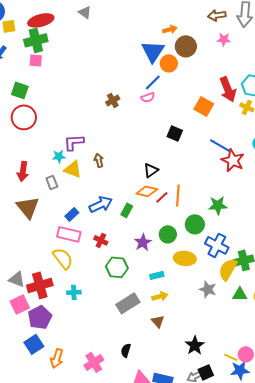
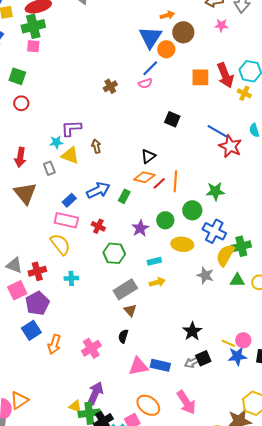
orange square: (204, 106) -> (200, 77), moved, turned -30
red circle: (24, 117) -> (21, 103), size x0.6
red cross: (40, 285) -> (37, 271), size x0.7
brown triangle: (158, 321) -> (130, 310), moved

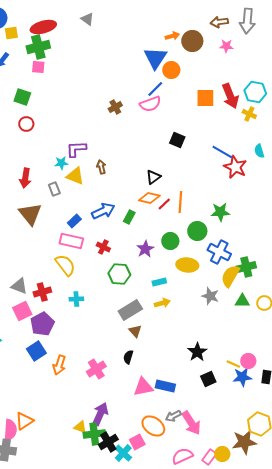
brown circle: (183, 32) -> (192, 41), moved
pink semicircle: (145, 83) -> (150, 104), size x1.5
gray arrow: (192, 362) -> (173, 416), moved

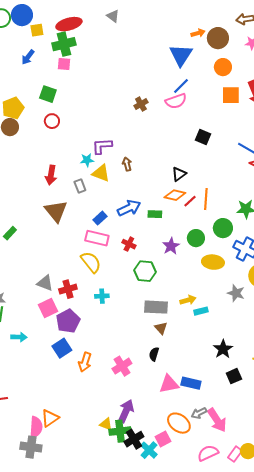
orange circle: (171, 70) -> (223, 67), moved
green rectangle: (129, 217) -> (155, 214), turned 64
cyan rectangle: (159, 282) -> (201, 311), moved
gray rectangle: (130, 310) -> (156, 307), turned 35

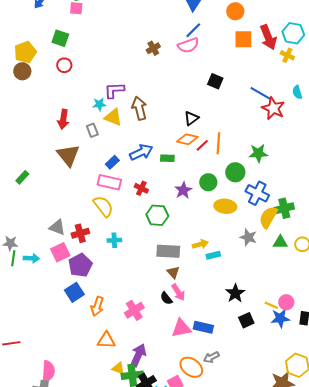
brown arrow: (127, 164) -> (139, 108), size x1.6
cyan arrow: (19, 337) -> (31, 258), moved
black semicircle: (154, 354) -> (166, 298), turned -56
orange triangle: (50, 418) -> (106, 340), moved, turned 36
pink arrow: (217, 420) -> (178, 292), moved, size x0.7

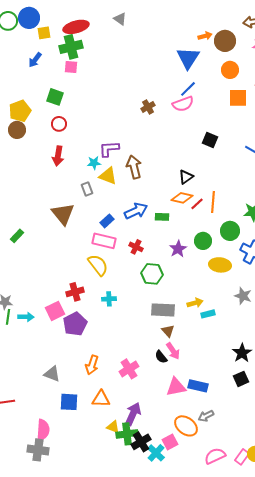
red arrow: (63, 119) -> (58, 156), moved
gray triangle: (57, 227) -> (52, 374), moved
blue square: (74, 292) -> (69, 402), moved, turned 36
black star: (235, 293) -> (242, 353), moved

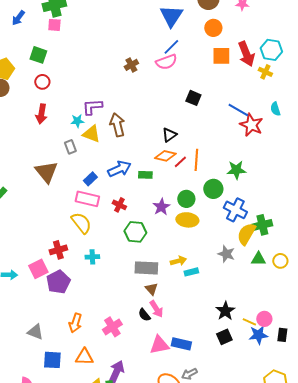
yellow ellipse: (220, 265) -> (187, 220), moved

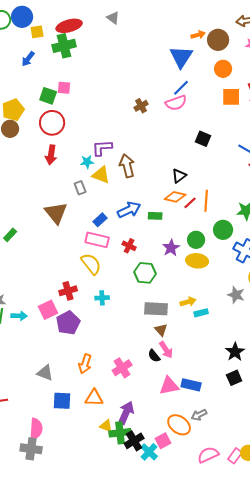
pink square: (54, 25) -> (64, 88), moved
red circle: (42, 82) -> (52, 123), size x1.6

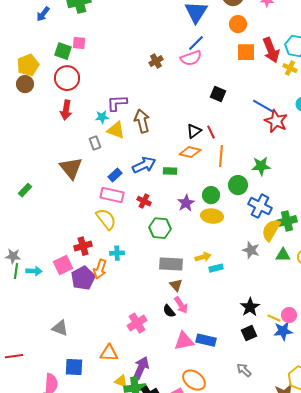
red line: (190, 203) -> (211, 132), moved, turned -72
orange arrow: (85, 364) -> (100, 269), moved
blue square: (62, 401) -> (74, 367), moved
gray arrow: (199, 415) -> (244, 370), moved, turned 70

